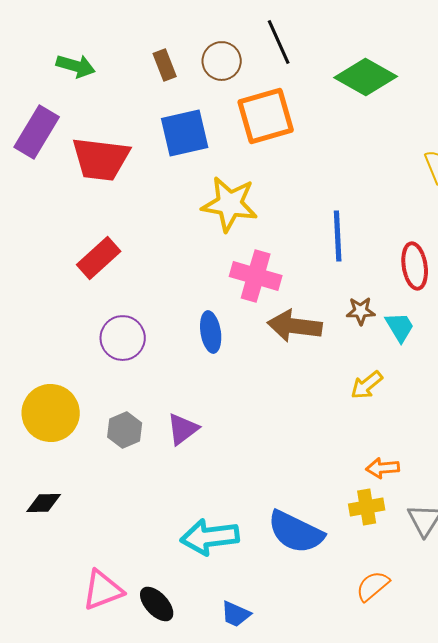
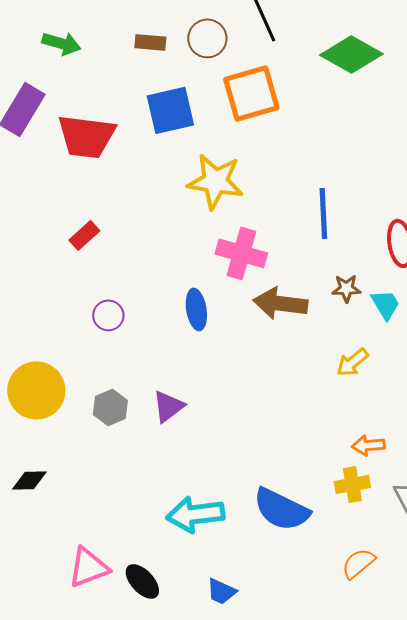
brown rectangle: (165, 65) -> (150, 42), turned -64
red rectangle: (99, 258) -> (84, 235), size x0.7
purple circle: (123, 338) -> (108, 315), size x0.7

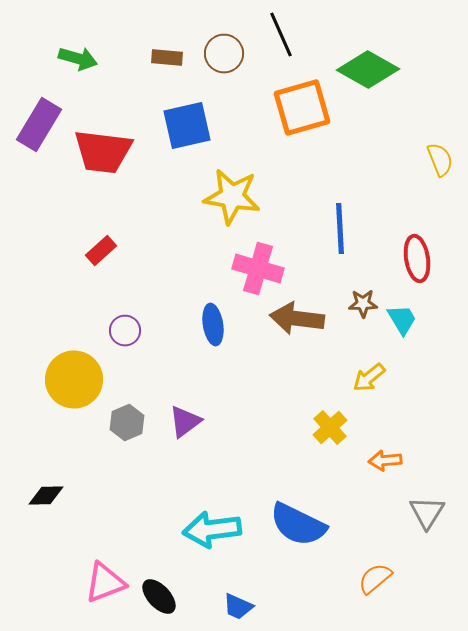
orange square: (251, 93) -> (302, 108), moved
yellow circle: (36, 390) -> (74, 380), moved
yellow cross: (352, 484) -> (330, 428), moved, turned -32

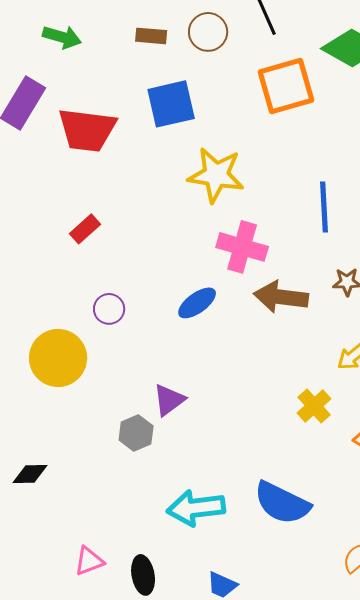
blue ellipse: (213, 324) -> (197, 303), turned 63
gray hexagon: (127, 422) -> (136, 433), moved
pink triangle: (105, 582) -> (89, 561), size x0.7
black ellipse: (159, 596) -> (143, 575), turned 33

